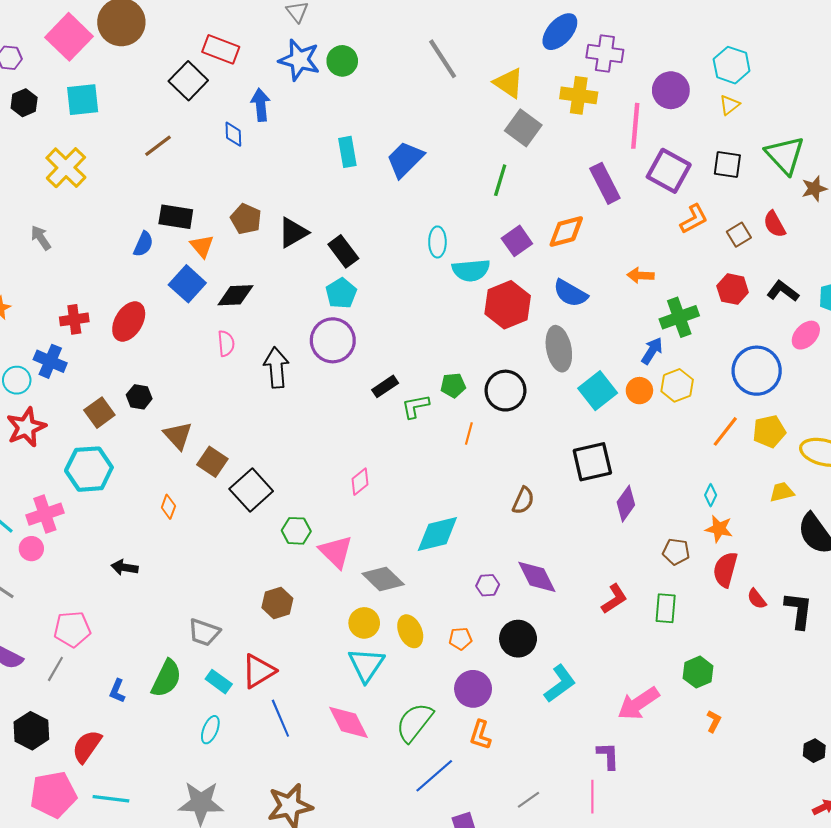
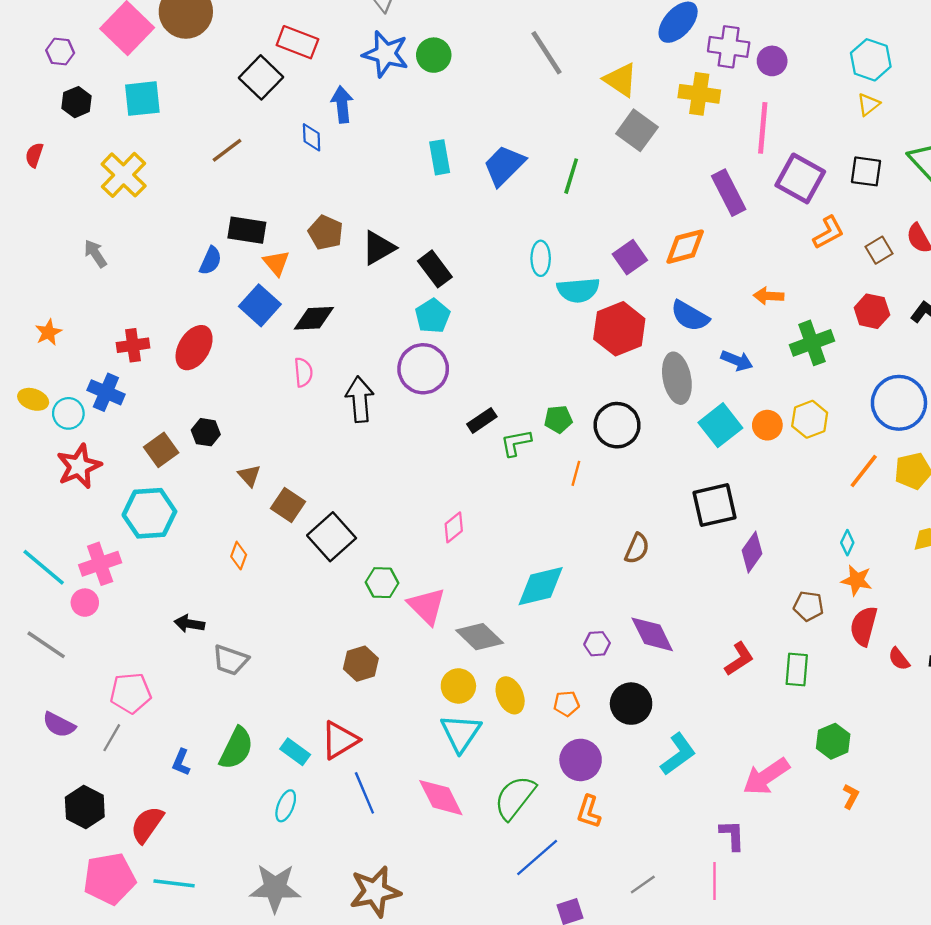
purple circle: (671, 90) -> (772, 61), moved, size x0.7
green line: (500, 180) -> (571, 176), moved
blue arrow: (652, 351) -> (737, 361), moved, turned 80
brown triangle: (178, 436) -> (249, 476), size x0.7
gray trapezoid: (204, 632) -> (230, 660), moved

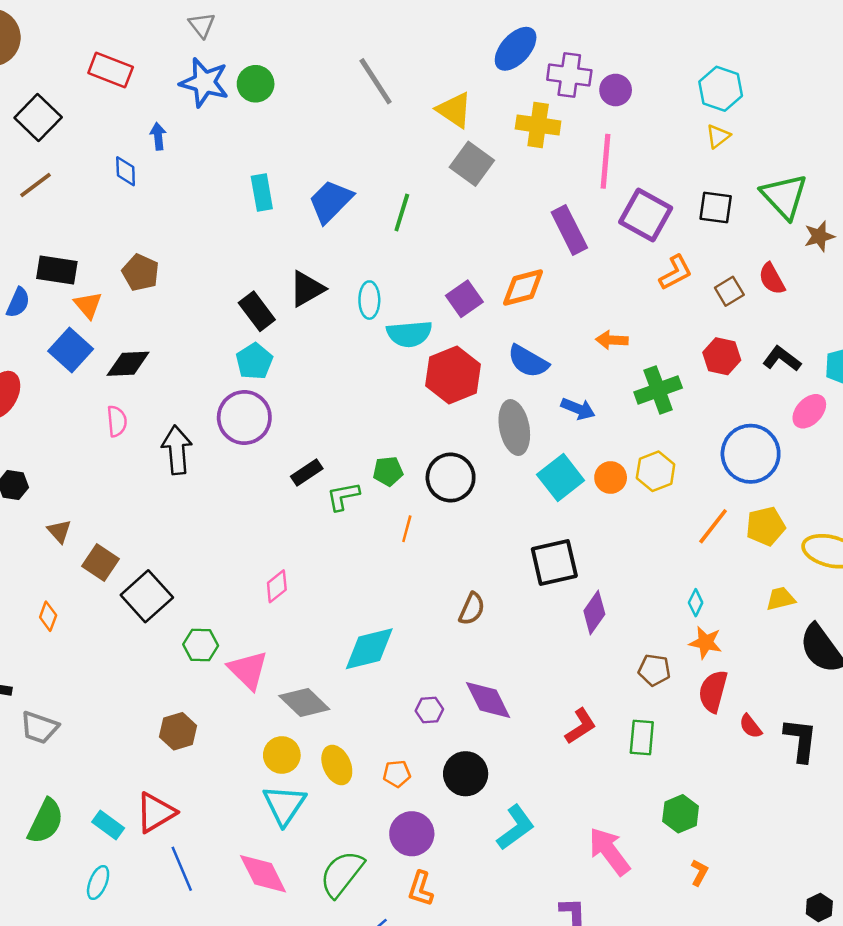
black square: (261, 77) -> (38, 118), moved
blue arrow: (342, 104) -> (158, 136), size x0.7
black triangle: (379, 248) -> (307, 289), moved
pink arrow: (766, 776) -> (609, 851), turned 87

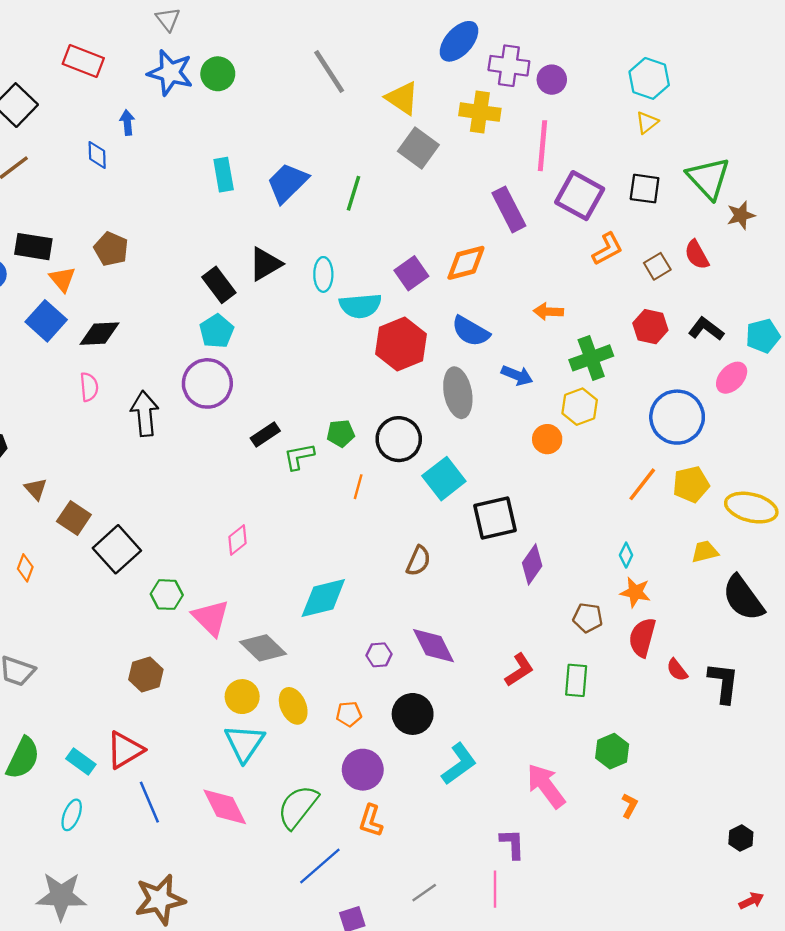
yellow hexagon: (656, 471) -> (580, 407), moved
cyan square: (561, 478) -> (444, 479), moved

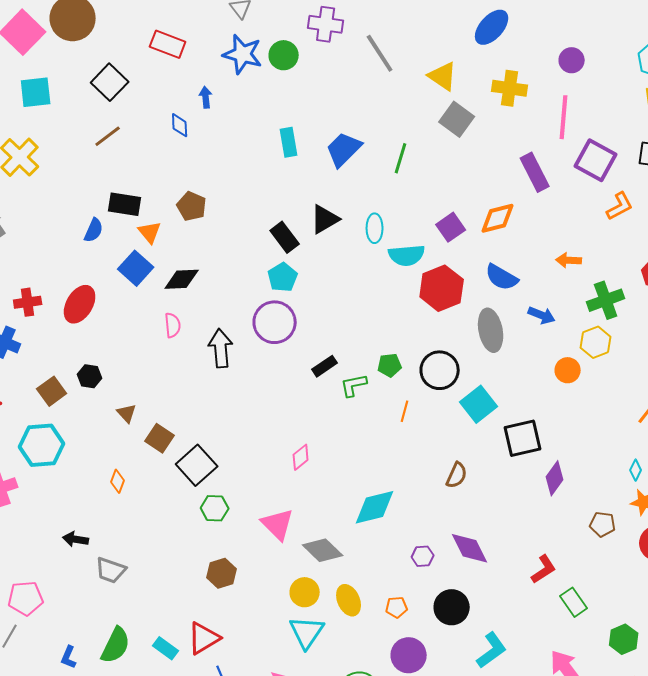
purple cross: (509, 66) -> (326, 24), moved
green hexagon: (167, 595) -> (215, 508), moved
green rectangle: (576, 680) -> (574, 602), moved, turned -40

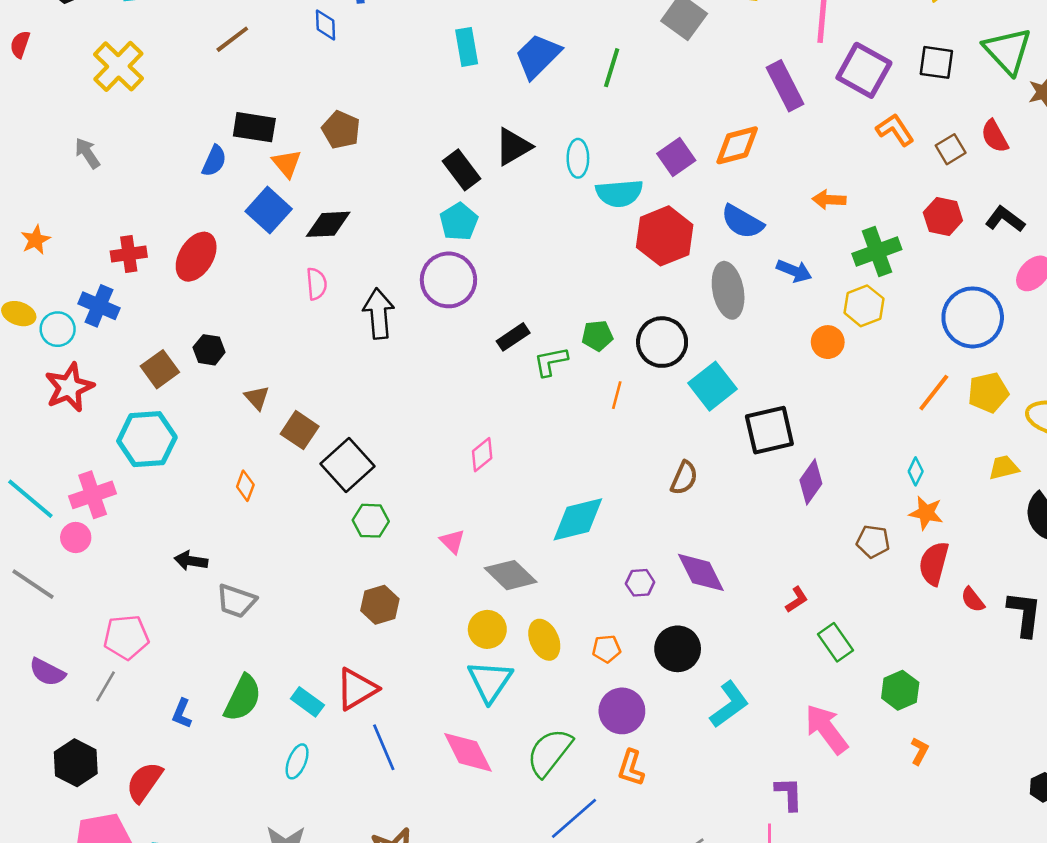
orange L-shape: (620, 206) -> (895, 130), turned -96
pink triangle: (278, 524) -> (452, 541), size x0.6
red L-shape: (544, 569) -> (797, 600), size x0.7

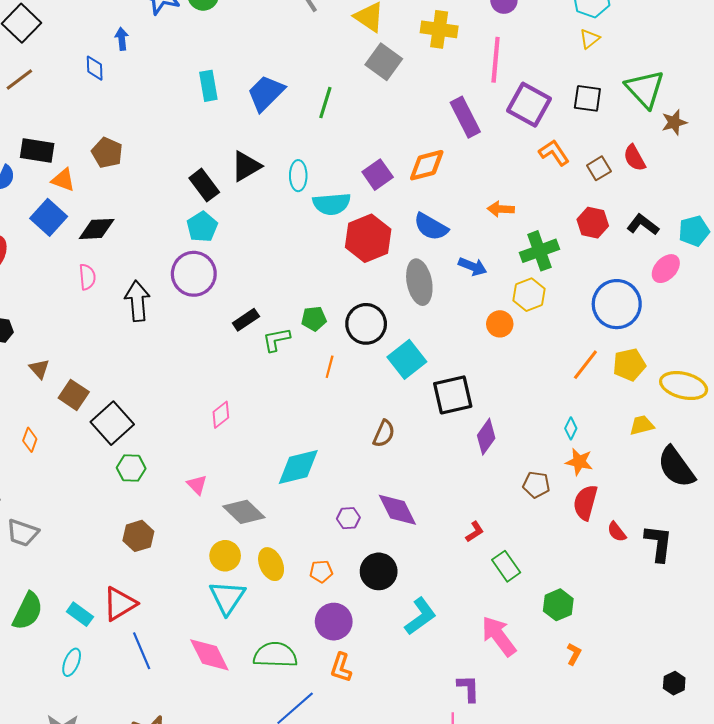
orange triangle: (287, 163) -> (63, 180), turned -30
green semicircle: (549, 752) -> (275, 655), turned 54

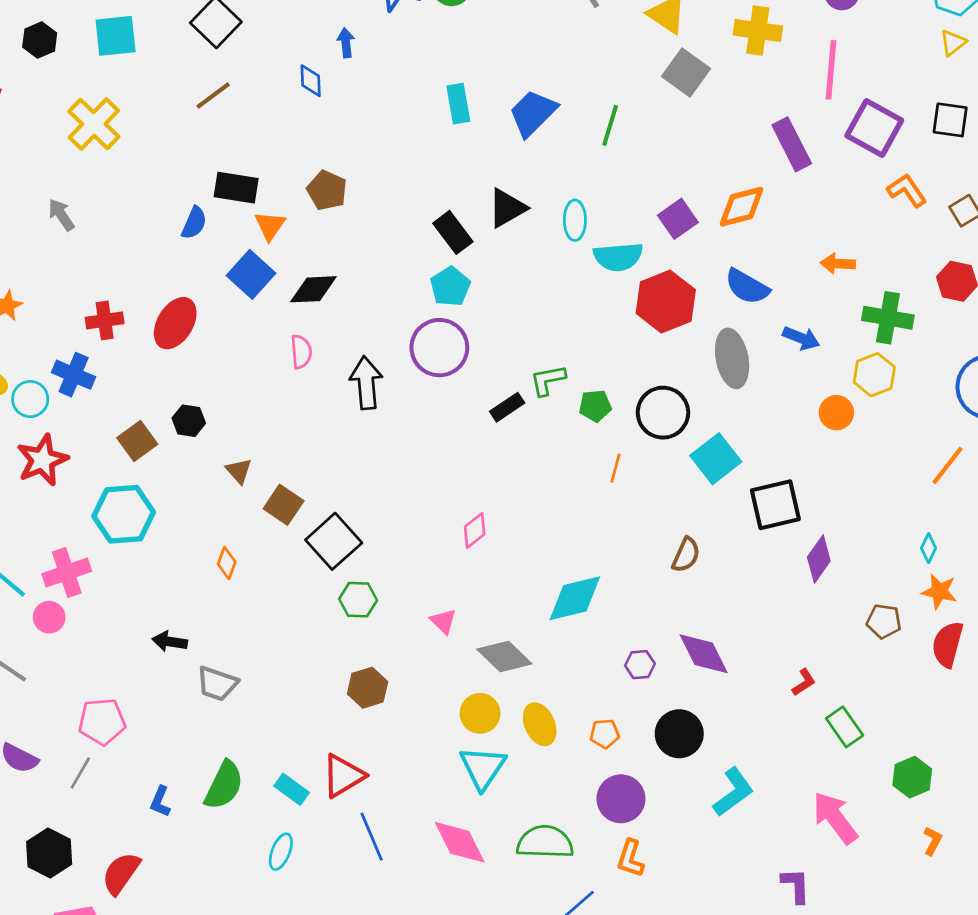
orange triangle: (63, 180) -> (270, 226), turned 45
green cross: (539, 251) -> (888, 318), turned 30
green L-shape: (276, 340) -> (548, 380), moved

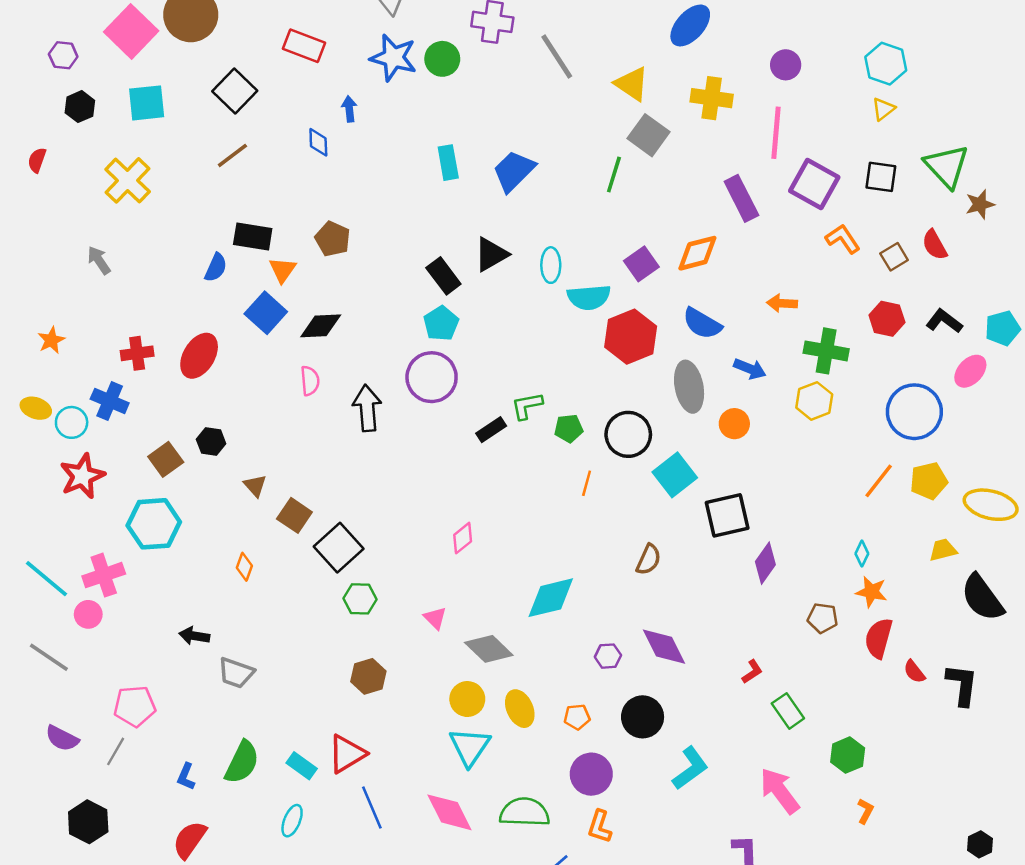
green line: (610, 125) -> (614, 174), moved
orange circle: (836, 413) -> (734, 424), moved
red semicircle: (121, 873) -> (190, 840), moved

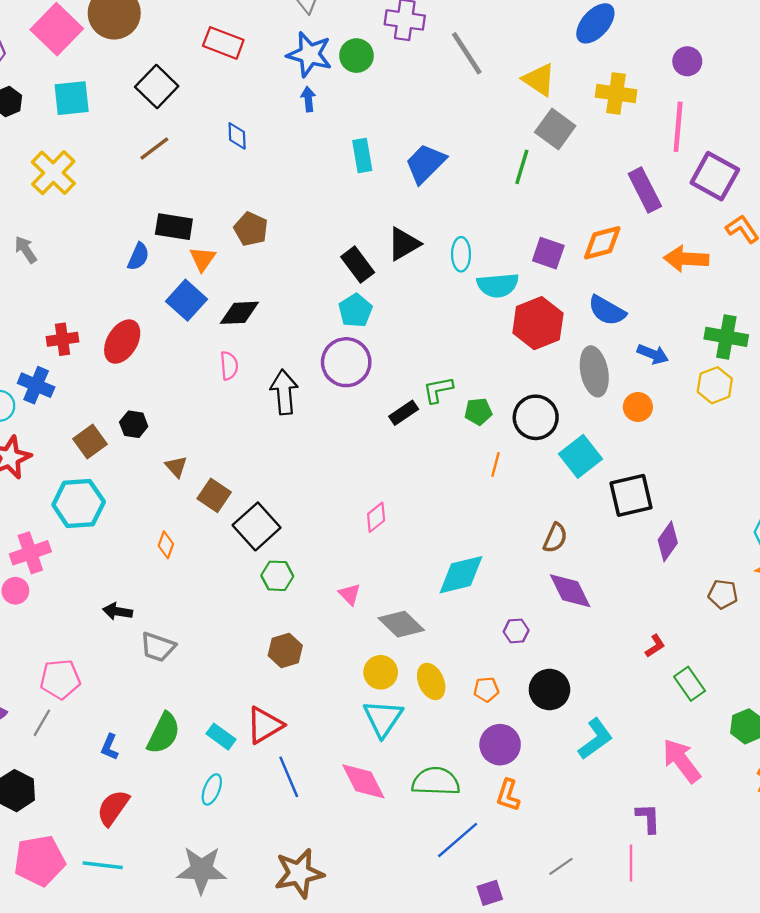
blue arrow: (349, 109) -> (308, 99), moved
purple square: (641, 264) -> (548, 253), turned -36
orange arrow: (782, 303) -> (686, 259), moved, size x1.5
purple diamond: (664, 647) -> (570, 591), moved

